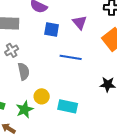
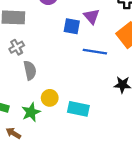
blue square: (52, 29) -> (72, 26), moved
blue line: (71, 57) -> (95, 52), moved

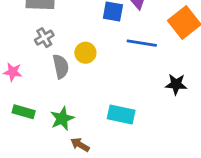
yellow circle: (50, 98) -> (85, 53), moved
brown arrow: (13, 133) -> (80, 145), moved

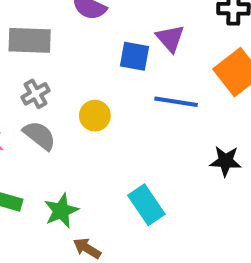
gray semicircle: (61, 66) -> (39, 135), moved, turned -40
cyan rectangle: (121, 114) -> (146, 205), turned 44

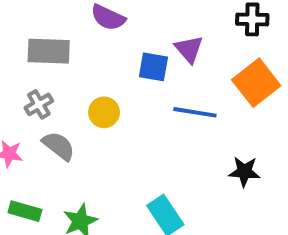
gray cross: (35, 94) -> (39, 104), moved
yellow circle: (95, 116) -> (104, 112), moved

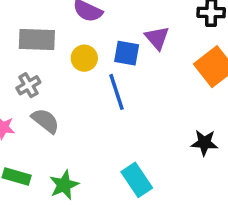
yellow circle: (104, 112) -> (84, 58), moved
blue line: (195, 112) -> (116, 92), moved, turned 63

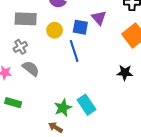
black star: (204, 143) -> (125, 73), moved
green star: (64, 185) -> (63, 108), moved

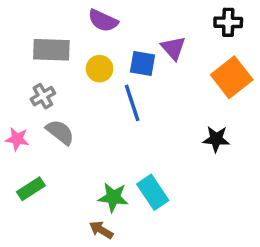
green rectangle: (13, 103) -> (31, 189), turned -49
green star: (63, 108) -> (113, 197), turned 30

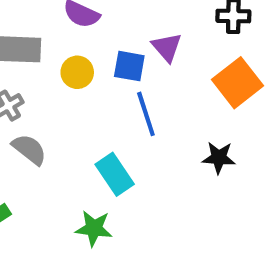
blue line: (132, 103) -> (146, 114), moved
cyan rectangle: (153, 192) -> (115, 174), moved

